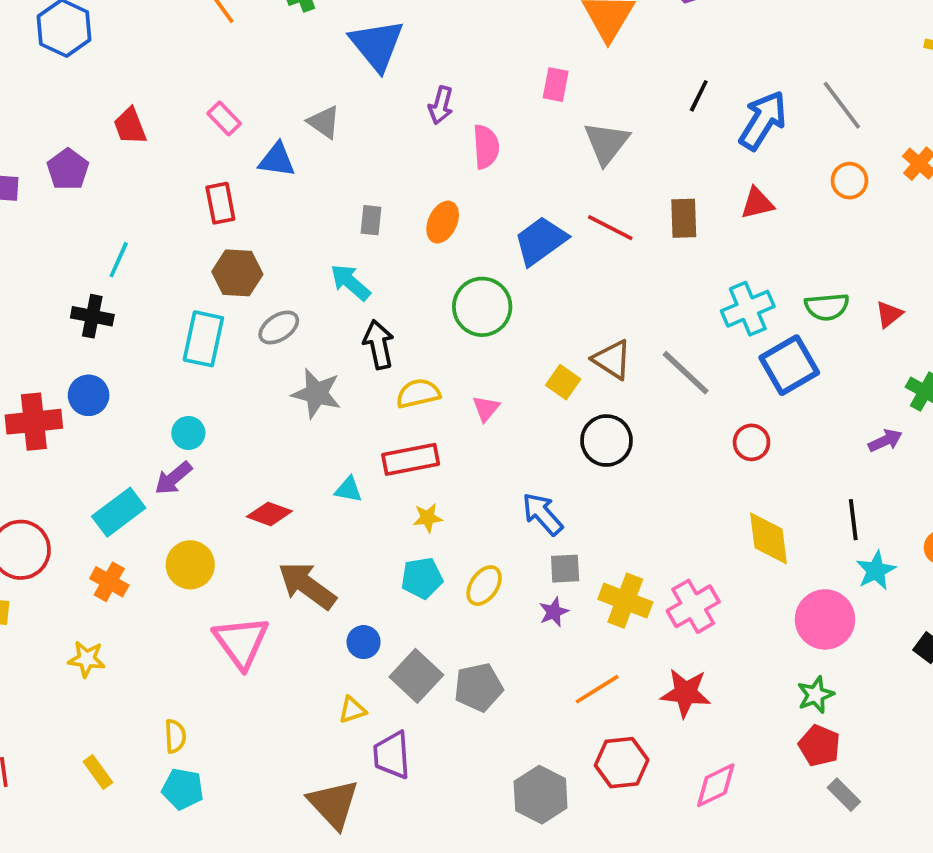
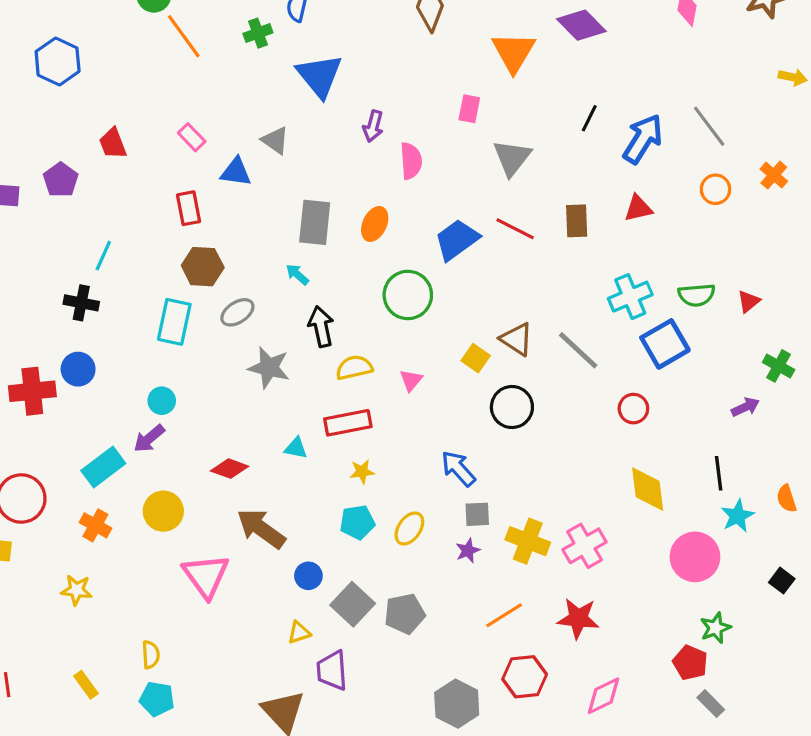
gray rectangle: (371, 220) -> (315, 222), size x1.8
cyan arrow: (350, 282) -> (297, 274), size x0.7
green star: (816, 695) -> (715, 628), moved

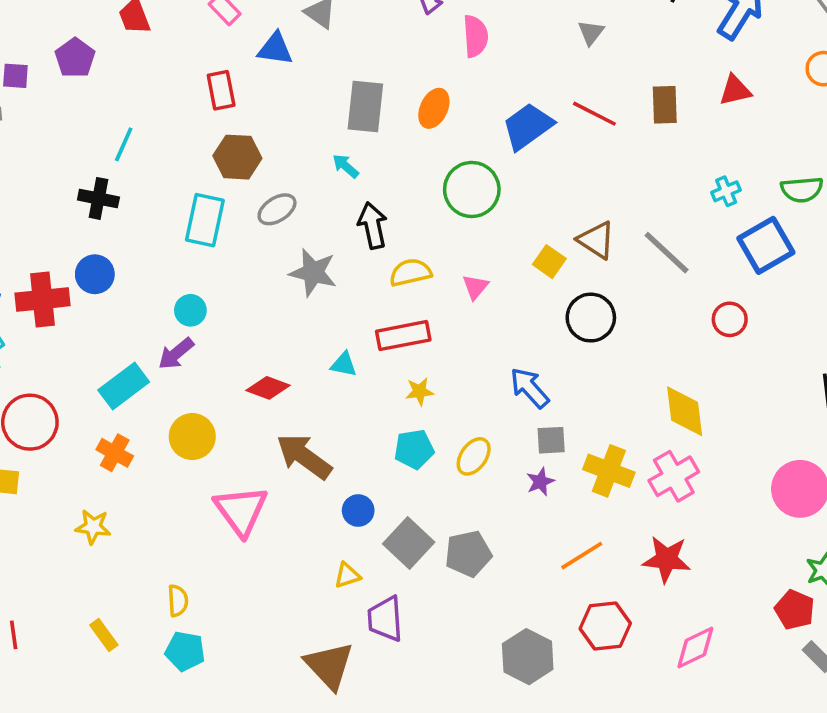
gray triangle: (512, 158) -> (591, 33), size x0.6
cyan cross: (630, 297) -> (726, 191), size x0.6
yellow diamond: (648, 489) -> (685, 411), moved

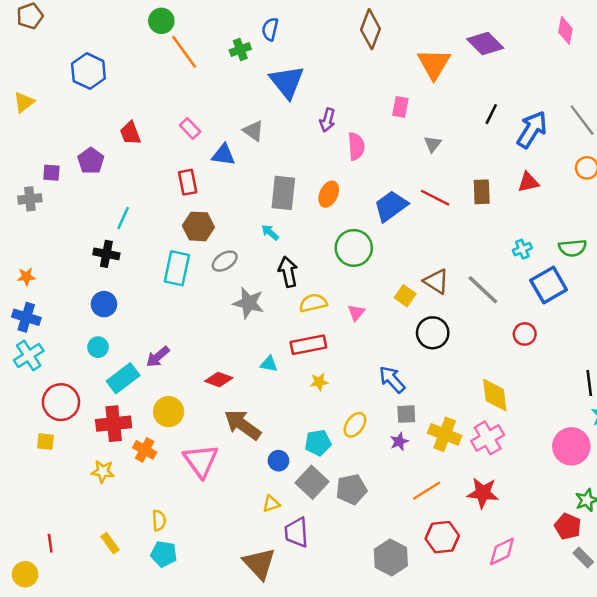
red cross: (43, 299) -> (114, 424), moved
cyan circle: (190, 310) -> (98, 347), moved
cyan pentagon: (414, 449) -> (318, 443), moved
orange cross: (115, 453) -> (145, 450), moved

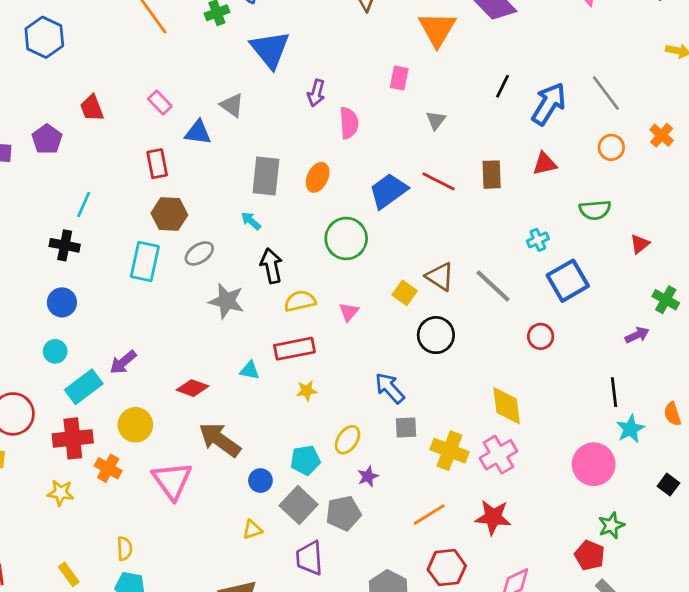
green semicircle: (572, 248) -> (595, 210), moved
purple star: (399, 442) -> (368, 476), moved
purple trapezoid: (296, 532) -> (309, 558), moved

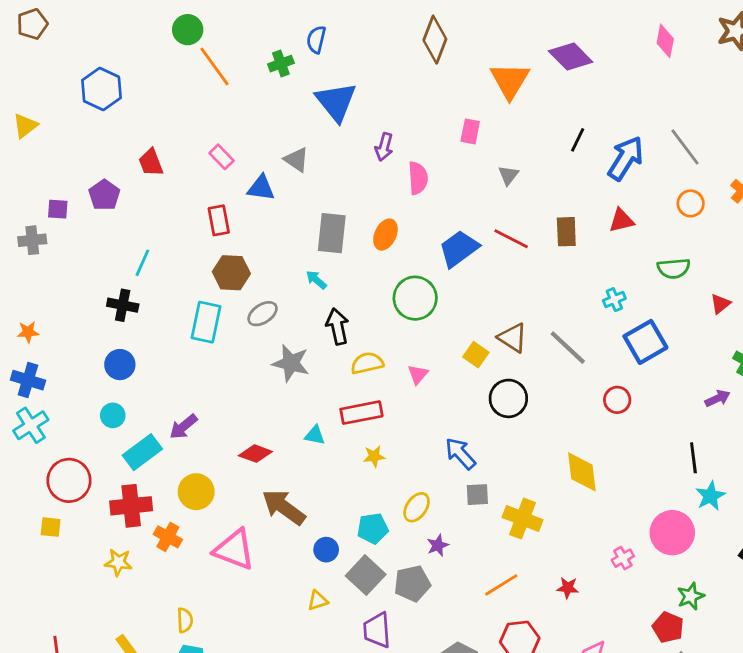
pink cross: (498, 455) -> (623, 558), moved, size x0.6
pink triangle: (172, 481) -> (234, 550), turned -33
red star: (493, 517) -> (568, 588), size x0.6

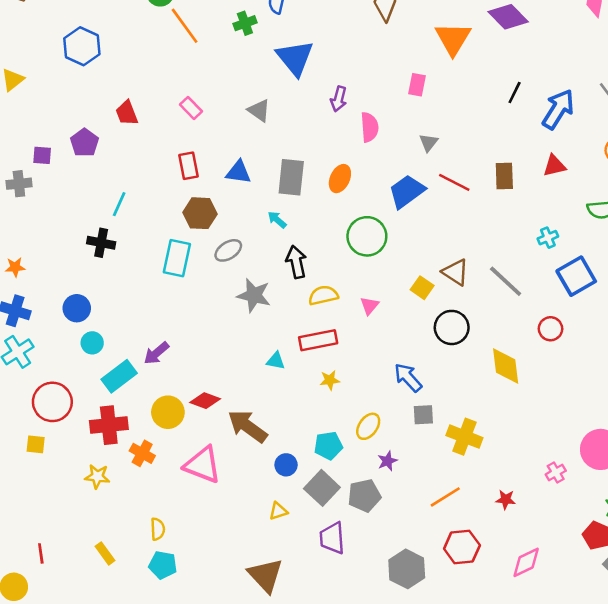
gray triangle: (508, 175) -> (429, 143), moved
blue triangle: (261, 188) -> (239, 172), moved
blue circle: (120, 365) -> (77, 308), moved
red diamond: (255, 454) -> (205, 401), moved
yellow diamond: (582, 472) -> (506, 366), moved

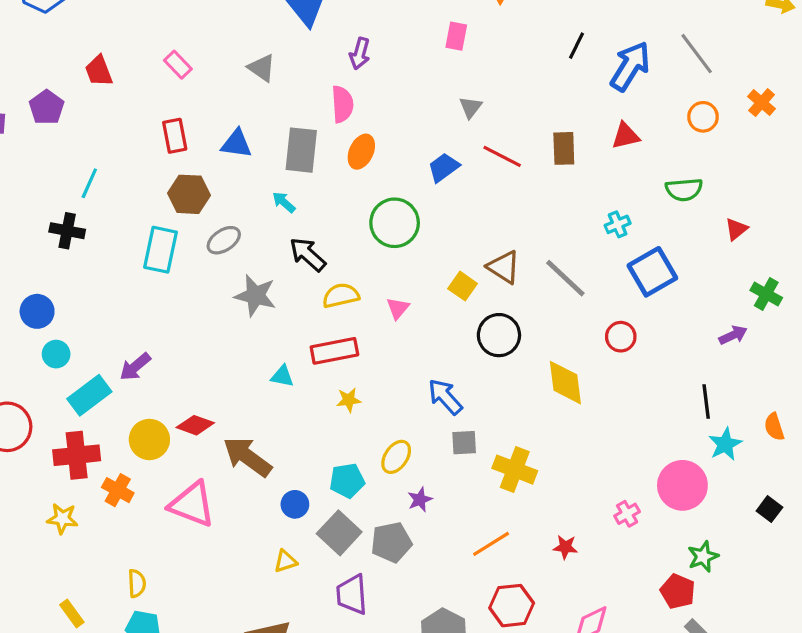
pink semicircle: (369, 127) -> (342, 104), moved
blue trapezoid: (407, 191) -> (444, 167), size x0.7
black arrow: (296, 262) -> (308, 254), turned -36

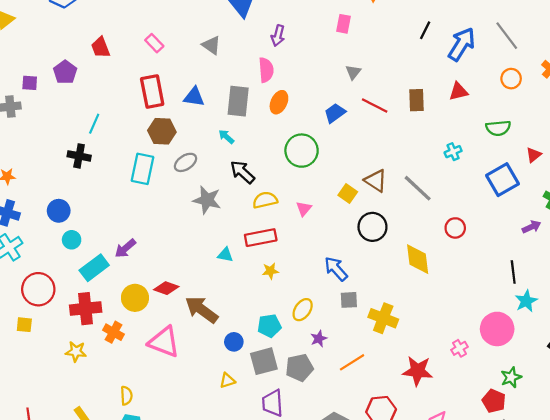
red rectangle: (175, 136) -> (152, 91), size x1.4
blue square: (652, 272) -> (502, 180), moved
gray square: (339, 533) -> (264, 361), turned 32
orange line: (491, 544) -> (352, 362), moved
red star: (565, 547) -> (418, 371), size x1.8

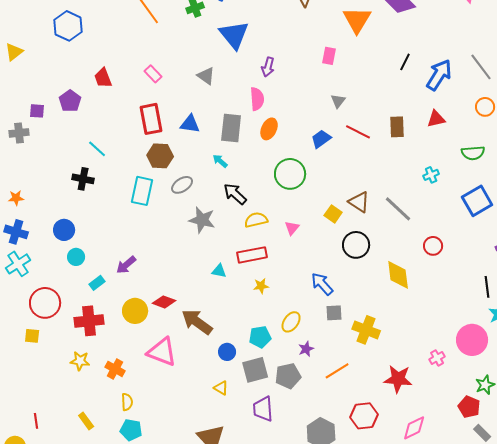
cyan line: (94, 124) -> (97, 149), turned -72
cyan rectangle: (94, 268) -> (97, 283), size x0.6
orange cross: (113, 332) -> (115, 369), moved
yellow triangle: (227, 381) -> (221, 388), turned 49

